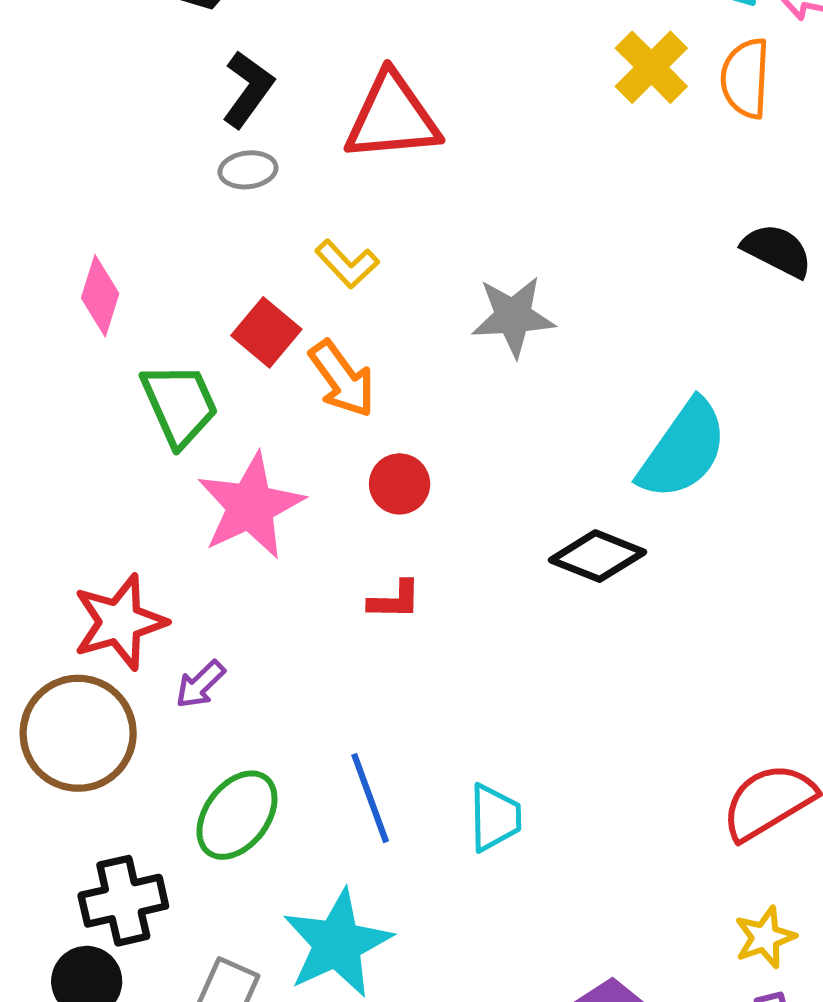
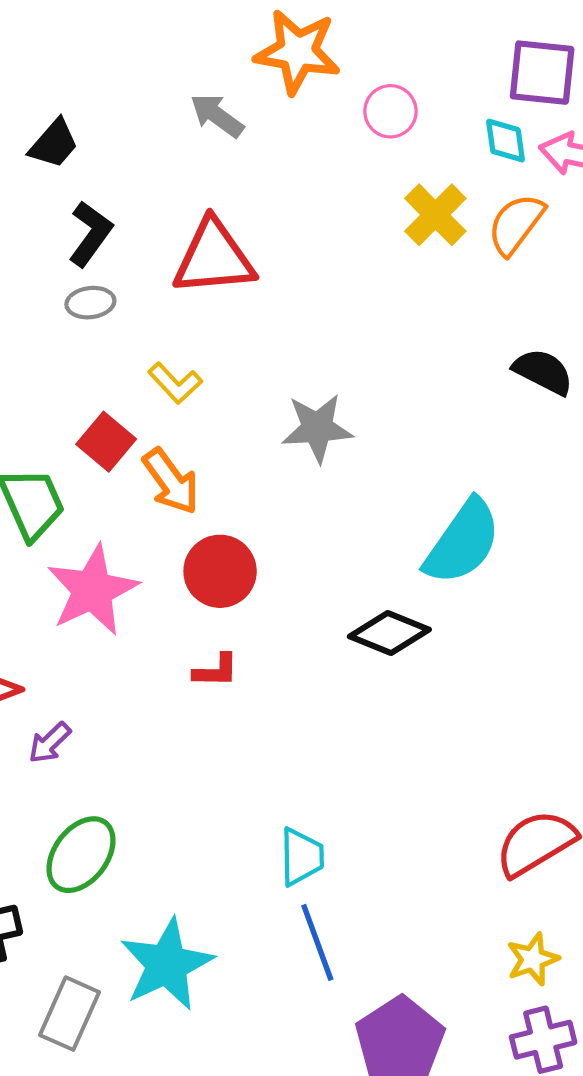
orange semicircle: (745, 78) -> (516, 224), turned 34
red circle: (400, 484) -> (220, 571), size x1.4
blue line: (370, 798) -> (317, 942), moved

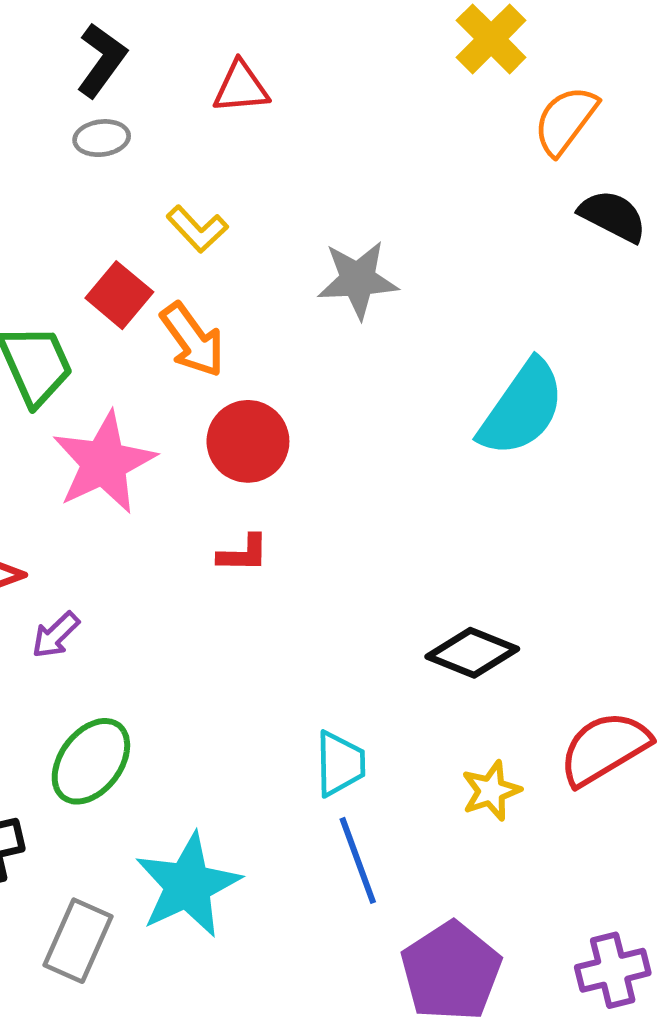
orange semicircle: (516, 224) -> (565, 120), moved
red triangle: (214, 258) -> (241, 87), size x0.6
black diamond: (389, 633) -> (472, 653), moved
yellow star: (533, 959) -> (491, 791), moved

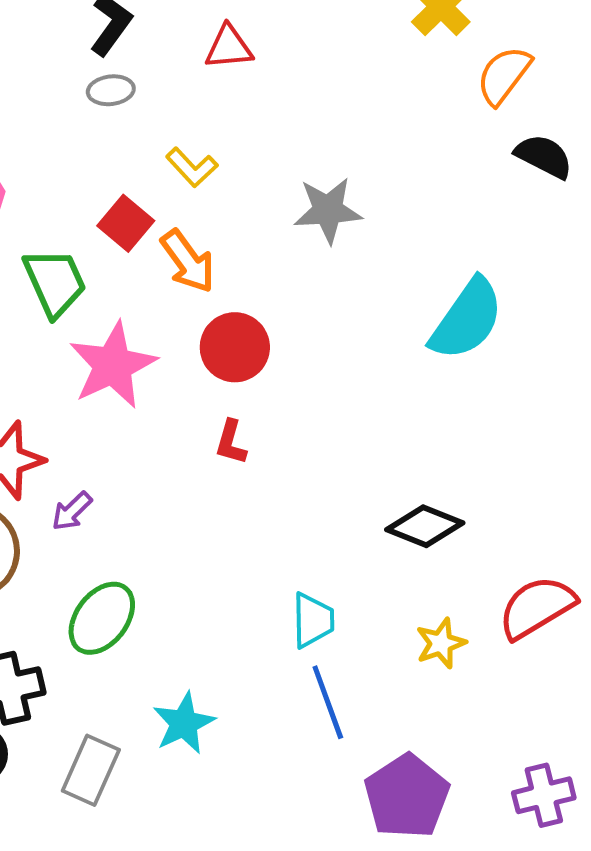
red L-shape: (243, 554) -> (231, 442), turned 105
cyan star: (188, 885) -> (184, 723), size x0.7

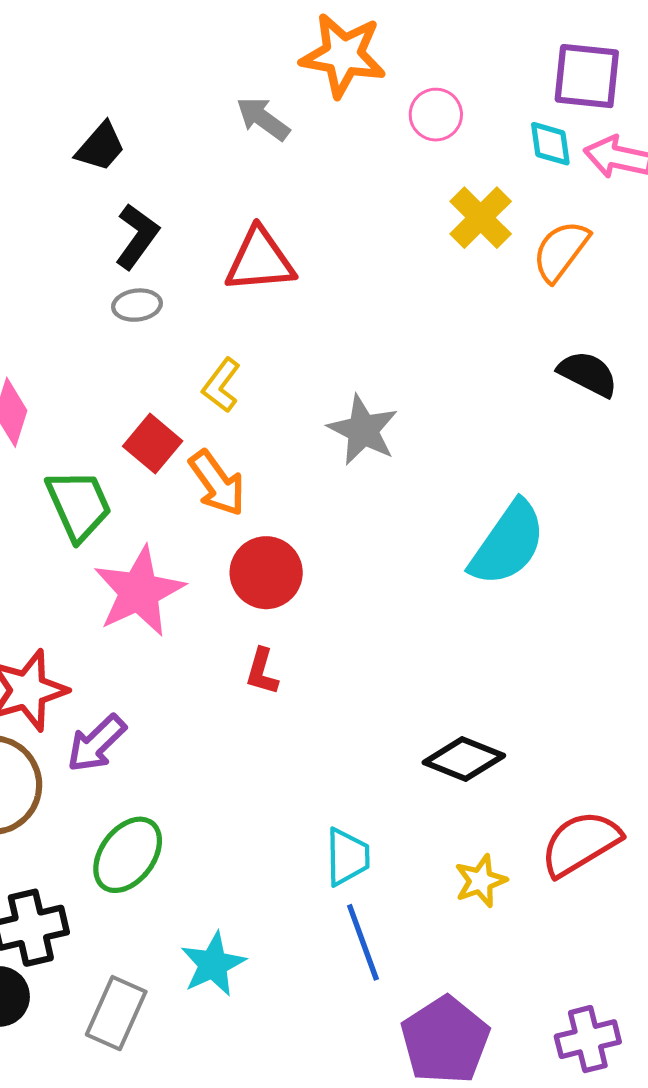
red triangle: (229, 47) -> (260, 260), size x1.4
orange semicircle: (504, 75) -> (561, 251), moved
yellow L-shape: (192, 167) -> (221, 385), turned 80
gray star: (328, 210) -> (363, 430), turned 30
purple arrow: (72, 511) -> (96, 743), size x1.4

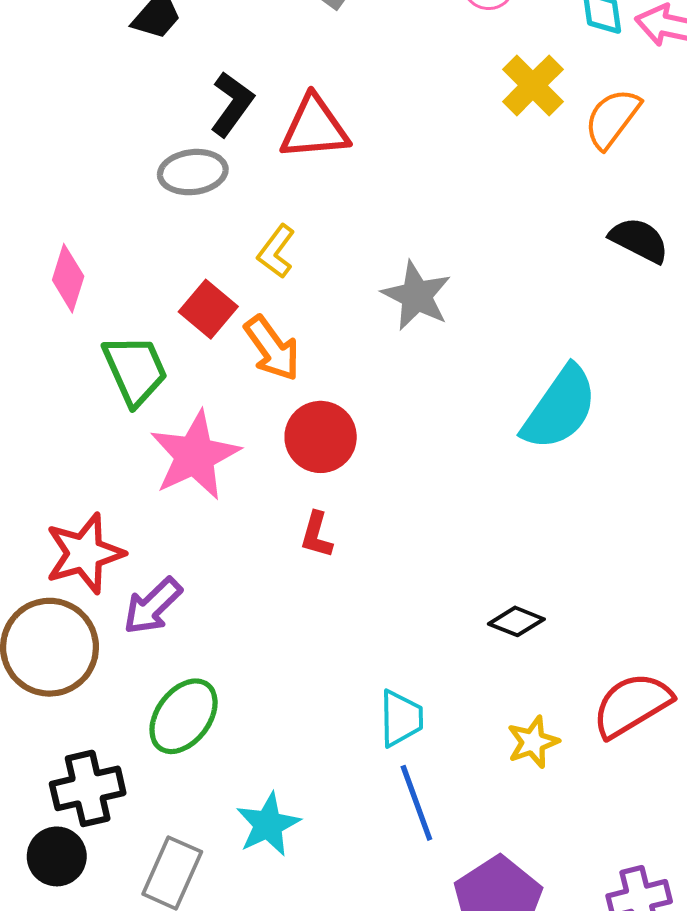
black L-shape: (137, 236) -> (232, 104), moved
gray ellipse: (137, 305) -> (193, 172), size x1.4
black diamond: (464, 759) -> (516, 621), size x0.7

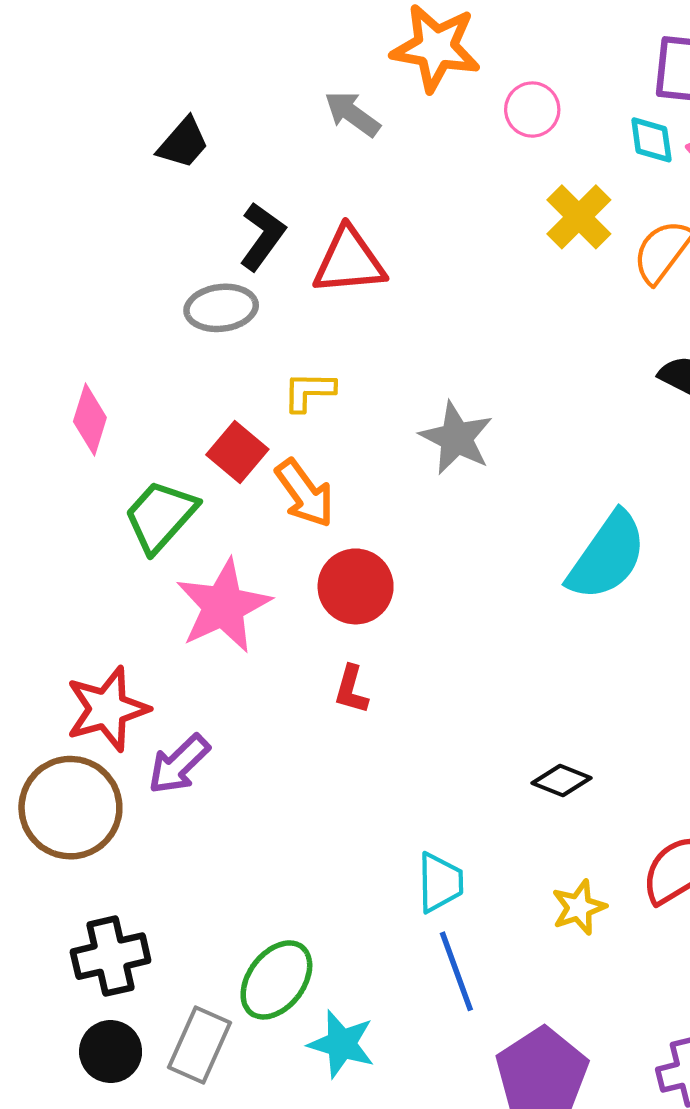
yellow L-shape: (276, 251) -> (309, 391), turned 54
green trapezoid: (135, 370) -> (160, 516), turned -114
green ellipse: (184, 716) -> (276, 980), moved
cyan star: (268, 824) -> (341, 1044), moved, turned -30
black circle: (57, 856) -> (111, 1052), moved

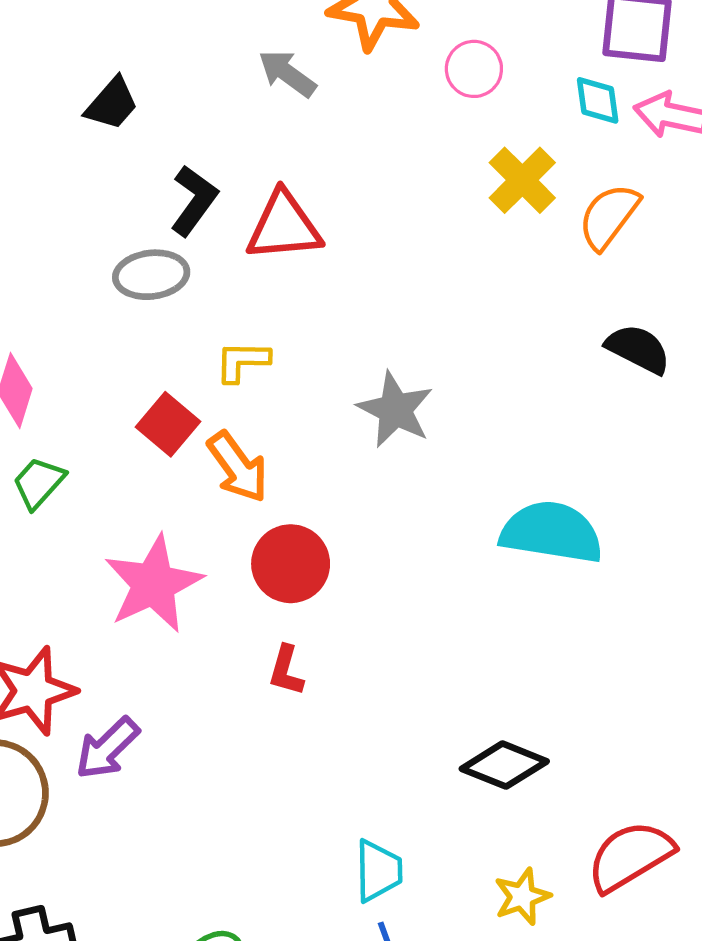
green trapezoid: (160, 516) -> (39, 483), moved, size x0.7
cyan semicircle: (607, 556) -> (552, 532), turned -116
black diamond: (562, 781) -> (504, 765), size x1.4

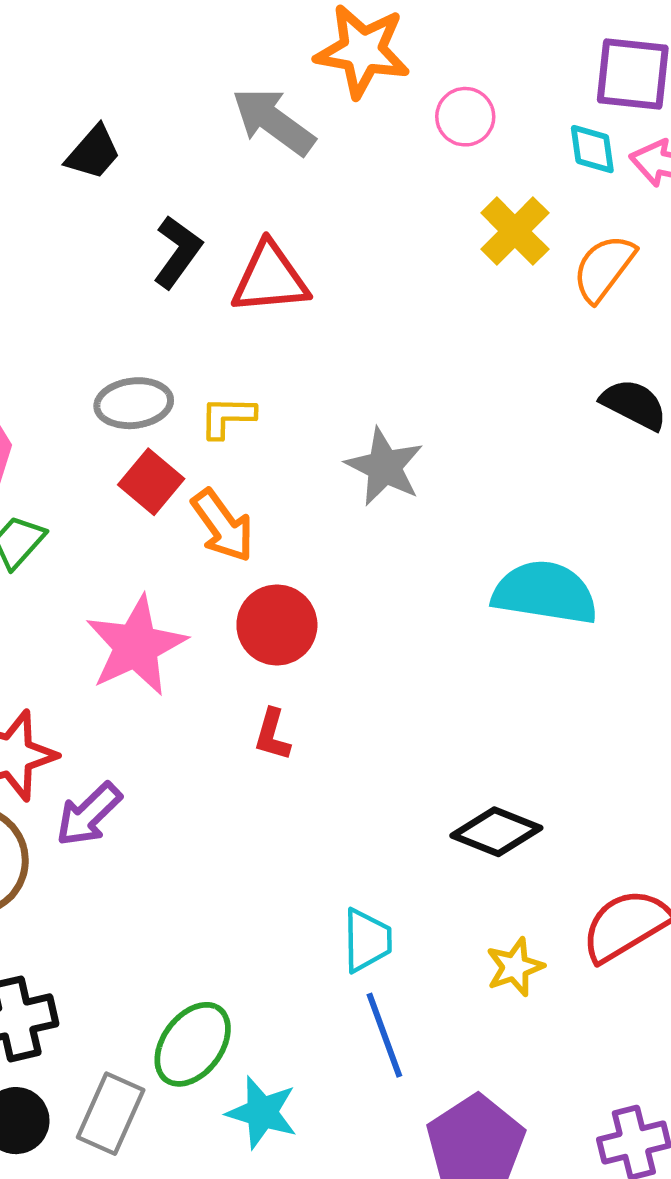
gray arrow: (287, 73) -> (273, 121), size x1.4
gray ellipse: (151, 275) -> (134, 403), moved

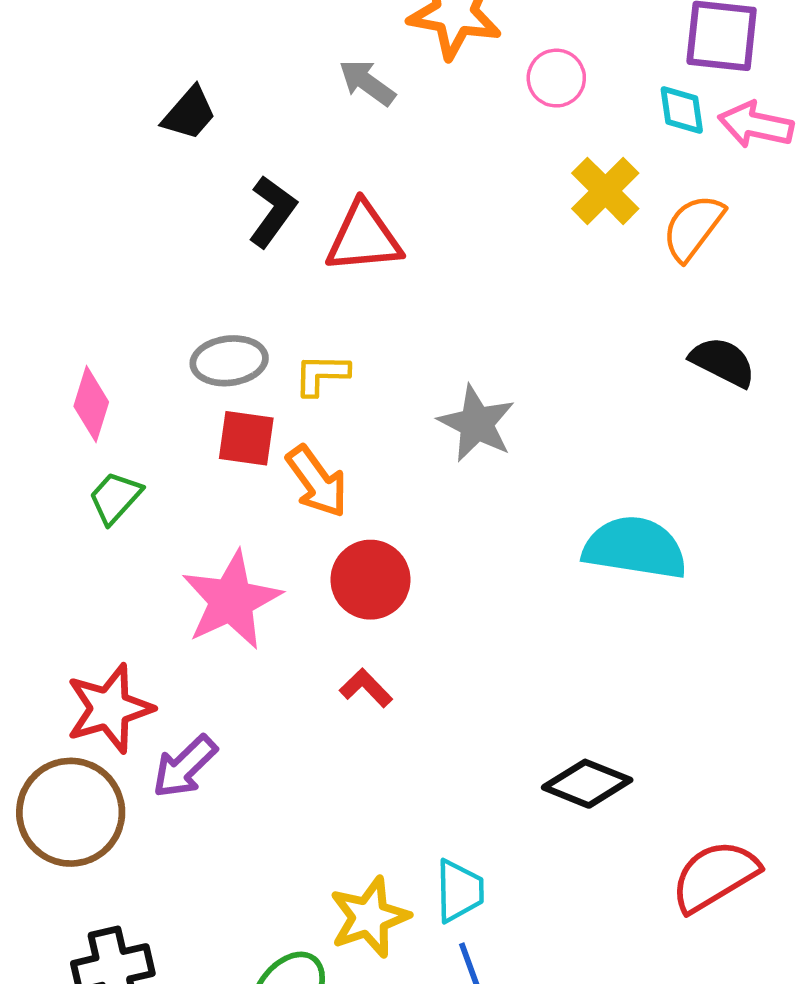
gray arrow: (273, 121) -> (367, 83), size x0.7
red square: (151, 482) -> (246, 438), turned -32
red L-shape: (272, 735) -> (366, 688), turned 120
yellow star: (515, 967) -> (369, 917), moved, size x1.4

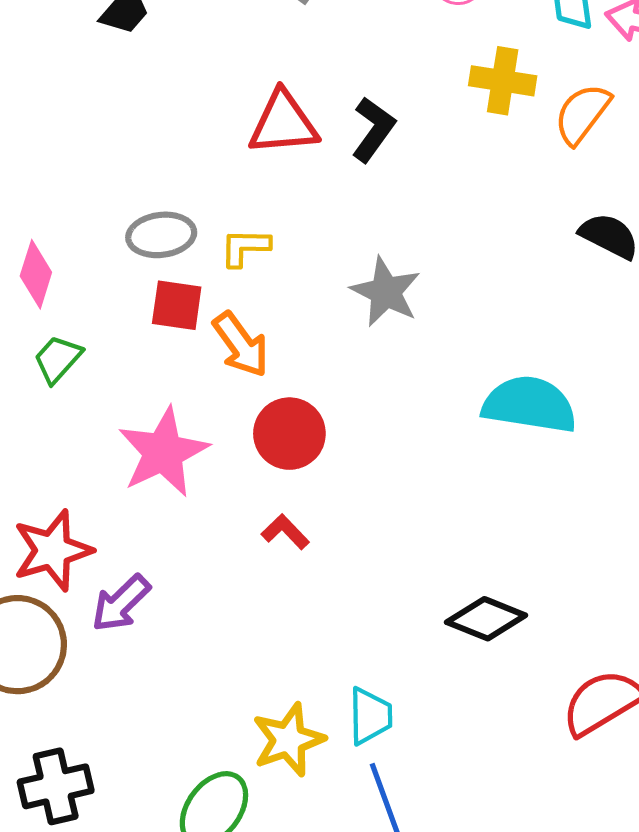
yellow cross: (605, 191) -> (503, 81), turned -36
black L-shape: (272, 211) -> (373, 129), moved

